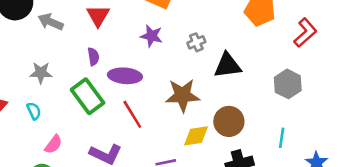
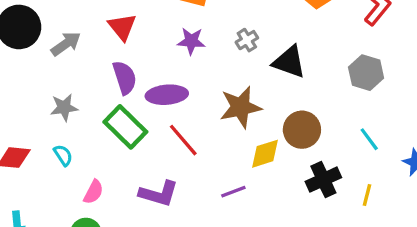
gray arrow: (51, 22) -> (66, 44), turned 130
purple semicircle: (93, 57) -> (125, 78), size x1.5
black triangle: (227, 65) -> (289, 62), turned 36
cyan line: (282, 138) -> (369, 139), turned -36

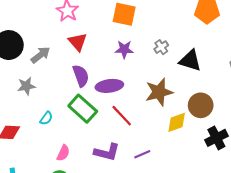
gray star: (64, 107) -> (26, 86), moved
cyan semicircle: (63, 155) -> (46, 118), moved, turned 72
purple line: (233, 192) -> (142, 154), moved

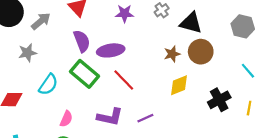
brown star: (159, 92) -> (172, 54), moved, size x0.6
brown circle: (201, 105) -> (201, 52), moved
cyan semicircle: (46, 118) -> (48, 85), size x1.5

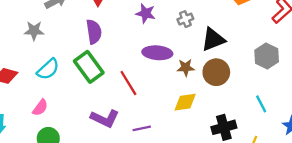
black triangle: (191, 23) -> (213, 40), turned -50
purple ellipse: (111, 50) -> (157, 53), moved
pink semicircle: (66, 119) -> (40, 108), moved

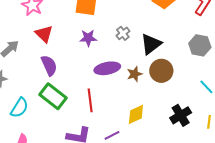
red line: (128, 83) -> (90, 100), turned 40
yellow diamond: (185, 102) -> (136, 114), moved

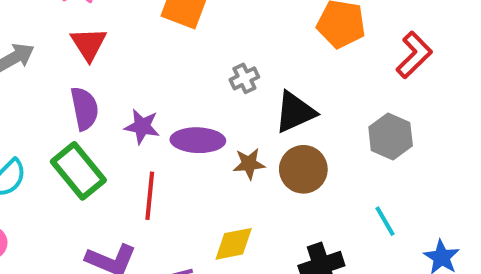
purple star: (88, 38) -> (142, 126), moved

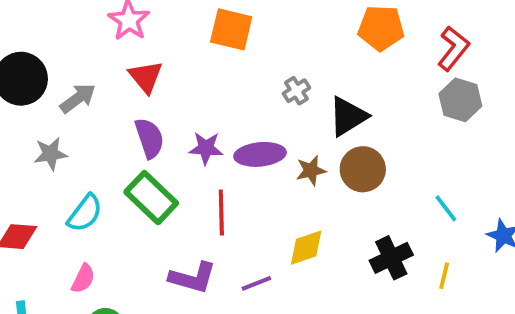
gray hexagon: (391, 136) -> (460, 100), moved

